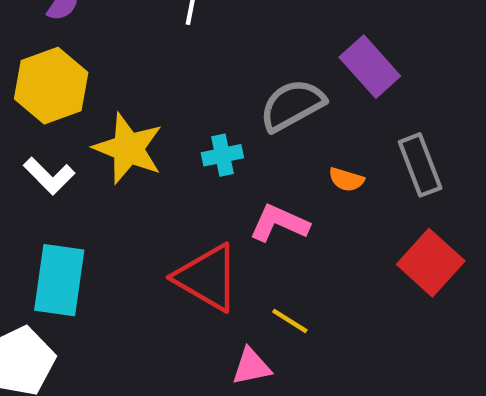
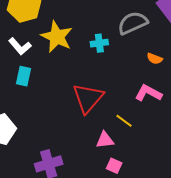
pink L-shape: (279, 223) -> (148, 93), moved
red triangle: (207, 277) -> (88, 98), turned 36
cyan rectangle: (59, 280) -> (23, 76), moved, size x0.6

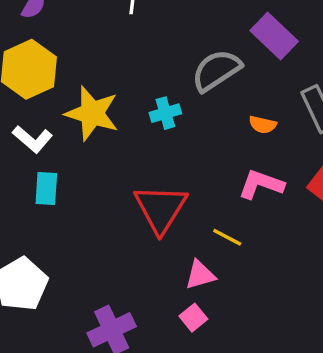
pink square: (114, 166) -> (193, 318), moved, turned 35

